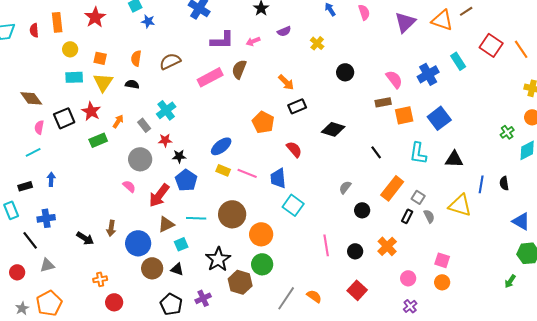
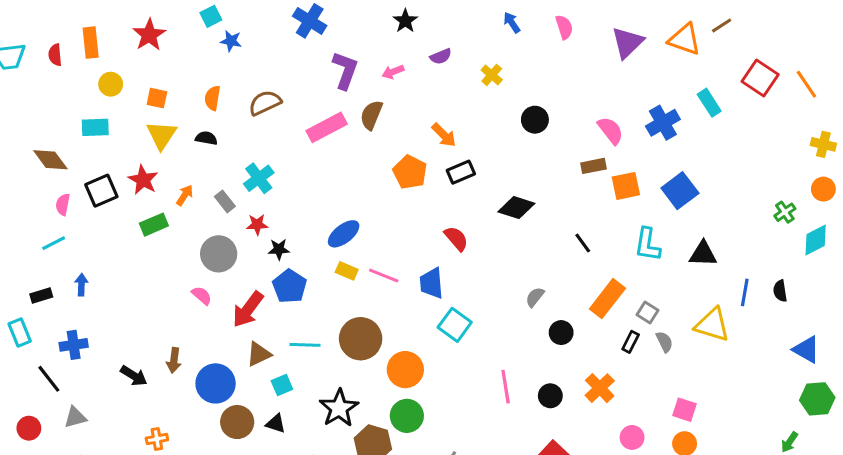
purple L-shape: (222, 40) -> (345, 70), turned -70
cyan rectangle: (74, 77) -> (95, 127), moved
orange pentagon: (263, 122) -> (410, 172), moved

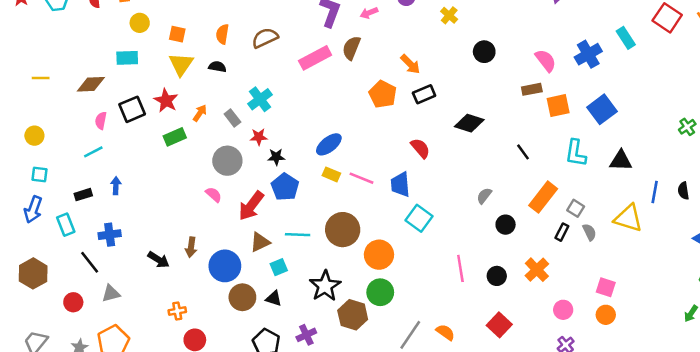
brown diamond: (50, 160) -> (91, 84), turned -56

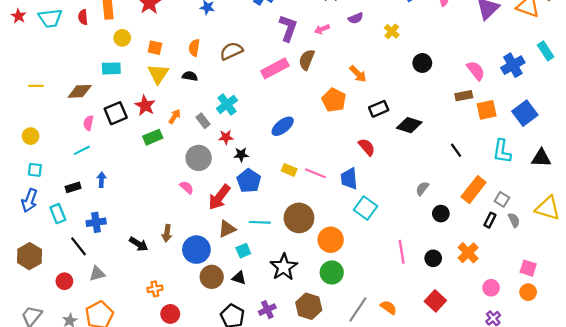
black rectangle: (424, 94) -> (379, 109), moved
blue ellipse: (329, 144) -> (283, 126), moved
brown hexagon: (353, 315) -> (309, 306), moved

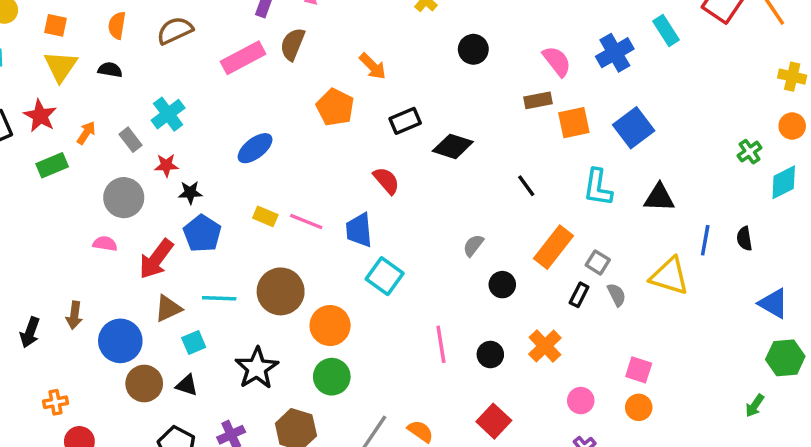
pink semicircle: (187, 187) -> (105, 244), turned -32
black arrow: (139, 244) -> (30, 332), turned 78

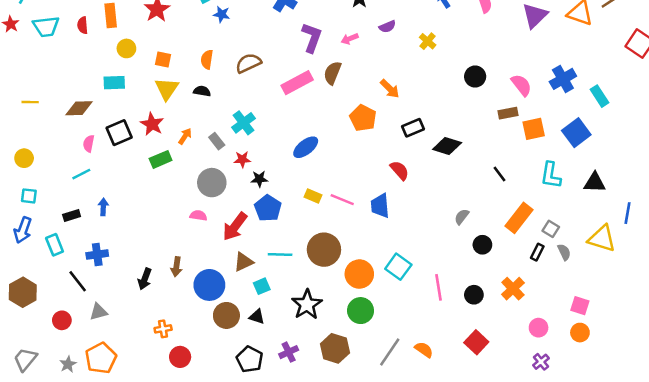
cyan rectangle: (666, 31) -> (599, 96), moved
black circle: (473, 49) -> (475, 77), moved
cyan square: (385, 276) -> (398, 267), moved

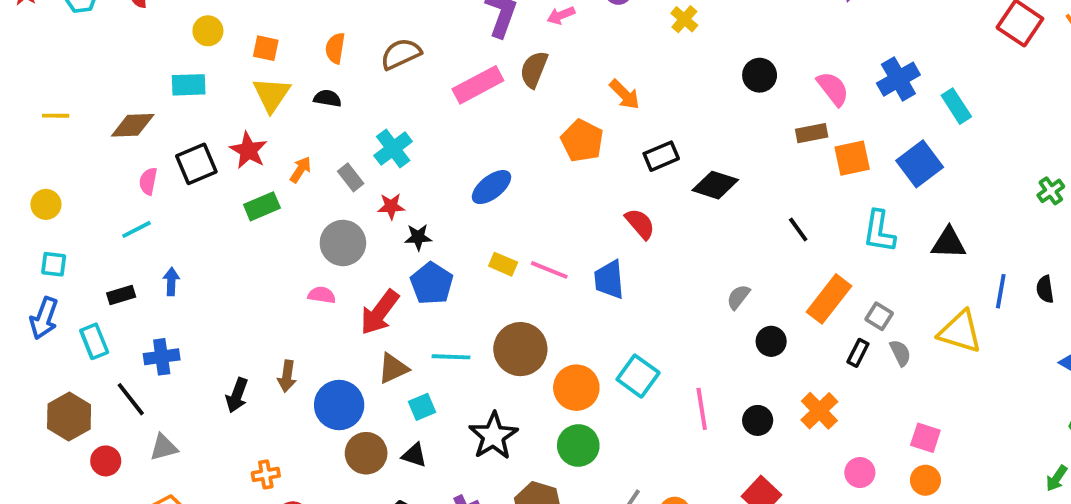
brown hexagon: (23, 292) -> (69, 417), moved

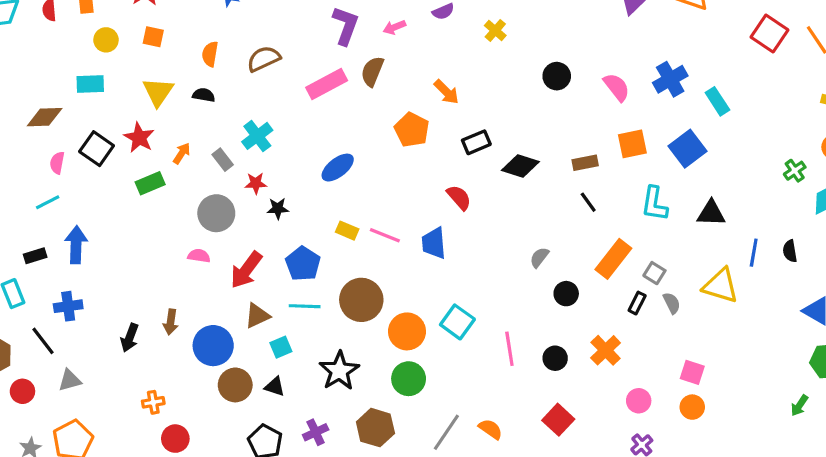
orange square: (266, 48) -> (153, 37), moved
brown rectangle: (812, 133) -> (585, 163), moved
black square: (196, 164) -> (97, 149), turned -32
blue arrow: (171, 282) -> (76, 245), size x1.6
blue pentagon: (432, 283) -> (303, 264), moved

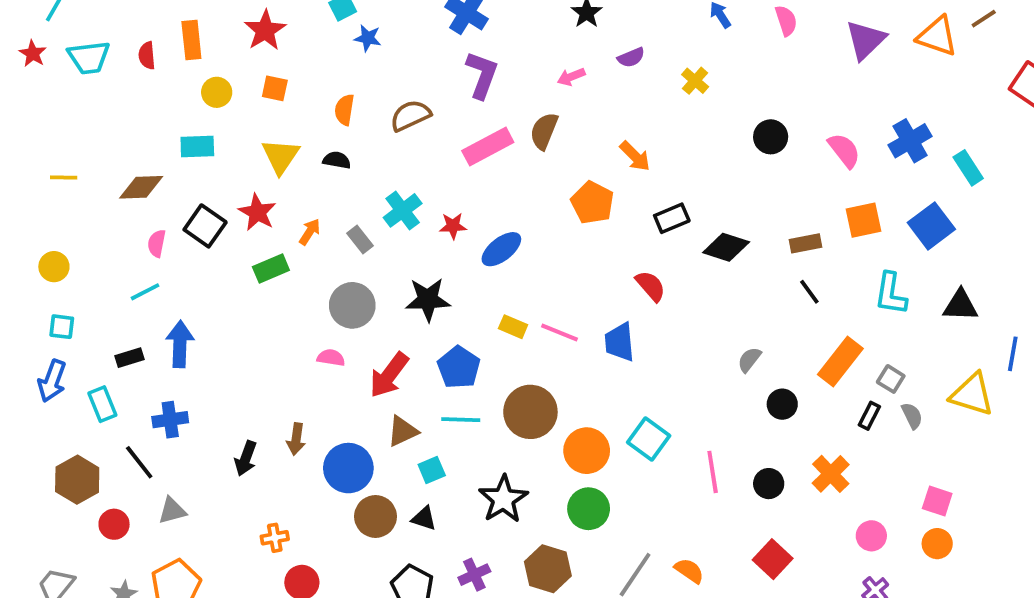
purple L-shape: (346, 26) -> (482, 75), moved
red star: (256, 183) -> (453, 226), moved
black star: (278, 208) -> (428, 300), size x1.6

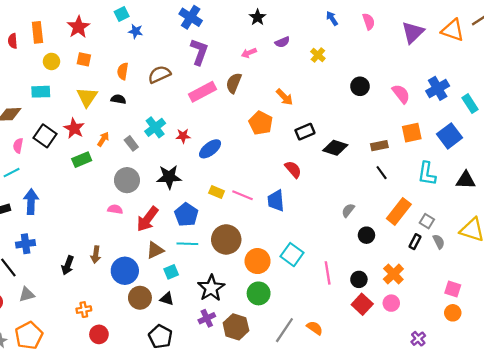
pink circle: (871, 536) -> (391, 303), moved
red square: (773, 559) -> (362, 304), moved
purple cross: (474, 575) -> (207, 318), moved

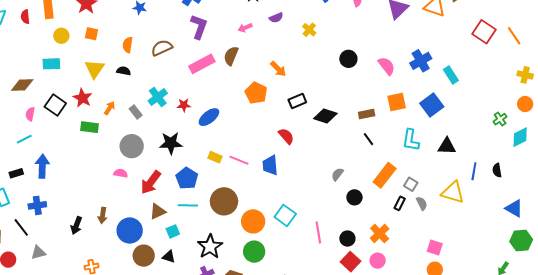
green rectangle: (82, 160) -> (89, 127), turned 30

